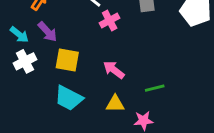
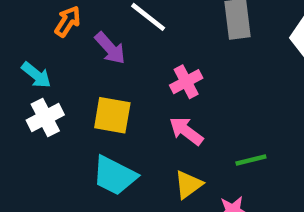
pink cross: (110, 20) -> (186, 82), moved
purple arrow: (47, 32) -> (110, 48), moved
yellow triangle: (115, 104) -> (188, 185), turned -36

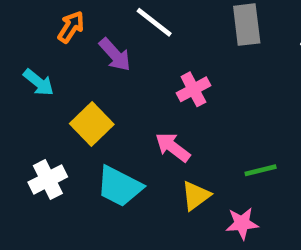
yellow square: (112, 115) -> (92, 124), moved, turned 36
white cross: (45, 117) -> (48, 179), moved
pink arrow: (186, 131) -> (173, 147), moved

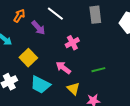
green line: (261, 170) -> (98, 70), moved
yellow triangle: (196, 196) -> (73, 89), turned -40

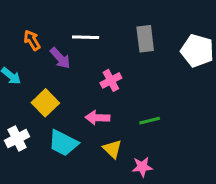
white line: (55, 14) -> (86, 37), turned -36
orange arrow: (19, 16) -> (32, 40), turned -64
pink arrow: (63, 68) -> (97, 118), turned -35

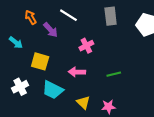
white line: (86, 37) -> (68, 15), turned 30
yellow square: (45, 103) -> (40, 61), turned -30
yellow triangle: (112, 149) -> (83, 102), moved

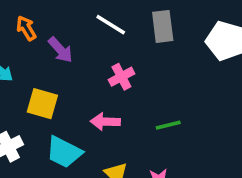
white line: (68, 15) -> (111, 25), moved

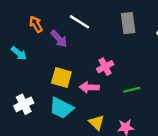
white line: (111, 25) -> (80, 22), moved
pink cross: (121, 77) -> (105, 67), moved
yellow square: (42, 104) -> (61, 78), moved

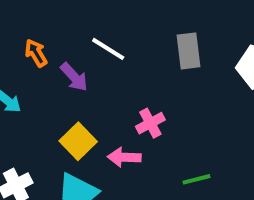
yellow square: (61, 78) -> (78, 141), turned 30
green line: (132, 90) -> (196, 179), moved

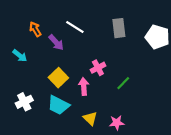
pink arrow: (124, 157) -> (84, 86), turned 84
green line: (196, 179) -> (123, 83), moved, turned -32

